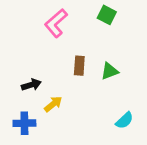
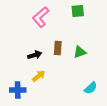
green square: (107, 15) -> (78, 11), turned -32
black arrow: (31, 85) -> (35, 55), moved

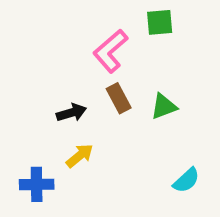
pink L-shape: (41, 17) -> (110, 51), moved
brown rectangle: (58, 48) -> (119, 98), turned -32

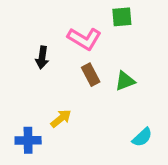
pink L-shape: (110, 51) -> (84, 39), turned -108
black arrow: (71, 113) -> (42, 57), moved, turned 115

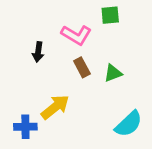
yellow arrow: (61, 118) -> (55, 107), size x1.5
cyan semicircle: (142, 137) -> (129, 124), size x1.5

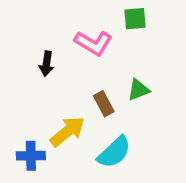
brown rectangle: (82, 67) -> (104, 104), moved
cyan semicircle: (129, 124) -> (114, 152), moved

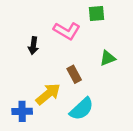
green triangle: (138, 90) -> (108, 58), moved

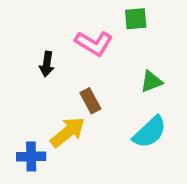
brown rectangle: (74, 74) -> (90, 101), moved
cyan semicircle: (82, 109) -> (150, 132), moved

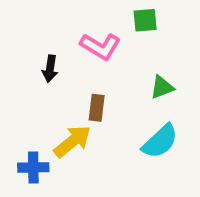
brown rectangle: (90, 101) -> (97, 108), turned 35

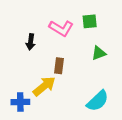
green square: (145, 20) -> (90, 21), moved
cyan semicircle: (160, 141) -> (98, 101), moved

